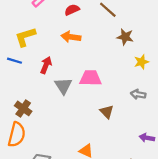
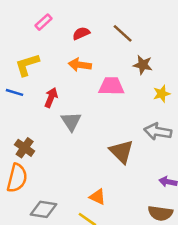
pink trapezoid: (90, 78) -> (111, 86), moved
gray arrow: (138, 94) -> (158, 131), size x1.5
brown triangle: (107, 112) -> (121, 152), size x1.5

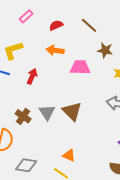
gray triangle: (71, 121) -> (47, 112), moved
brown cross: (25, 148) -> (23, 116), moved
brown triangle: (121, 152) -> (72, 111), moved

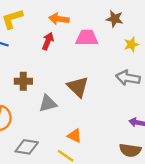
red arrow: (32, 76) -> (48, 41), moved
gray triangle: (47, 112) -> (48, 103), moved, turned 48
brown cross: (23, 116) -> (23, 81), moved, turned -35

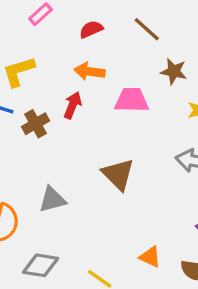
brown cross: (23, 81) -> (36, 124), moved, turned -30
gray triangle: (48, 103) -> (52, 200), moved
orange triangle: (75, 136) -> (150, 257), moved

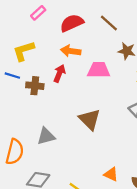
red semicircle: (91, 29) -> (72, 23), size x1.5
brown cross: (36, 124) -> (35, 86), turned 36

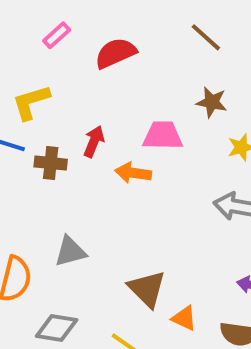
brown line: (109, 23) -> (206, 37), moved
orange arrow: (71, 51) -> (133, 173), moved
brown triangle: (90, 119) -> (147, 289), moved

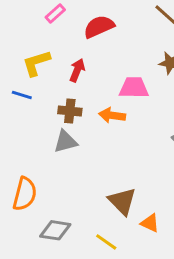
red arrow: (94, 141) -> (77, 70), moved
brown cross: (51, 163) -> (70, 111), moved
gray triangle: (70, 251) -> (65, 142), moved

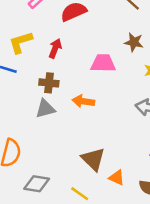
orange arrow: (112, 115) -> (83, 101), moved

